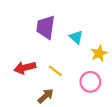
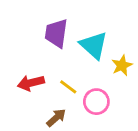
cyan triangle: (76, 37) -> (94, 45), size x1.6
pink circle: (90, 82) -> (96, 102), moved

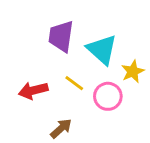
yellow line: (68, 87) -> (74, 83), moved
pink circle: (96, 102) -> (108, 96), moved

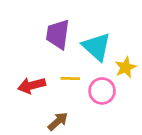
yellow line: (74, 83) -> (70, 78), turned -36

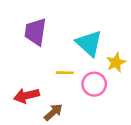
purple trapezoid: (58, 34) -> (35, 32), moved
red arrow: (32, 85) -> (27, 96), moved

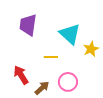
pink circle: (94, 84) -> (68, 82), moved
red arrow: (27, 96) -> (21, 75), turned 72

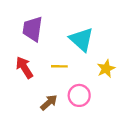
yellow star: (91, 49) -> (106, 69), moved
red arrow: (21, 75) -> (24, 67), moved

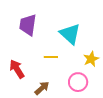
red arrow: (24, 67) -> (17, 69), moved
pink circle: (79, 95) -> (78, 82), moved

